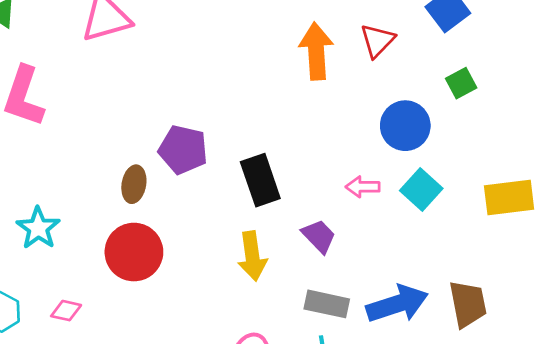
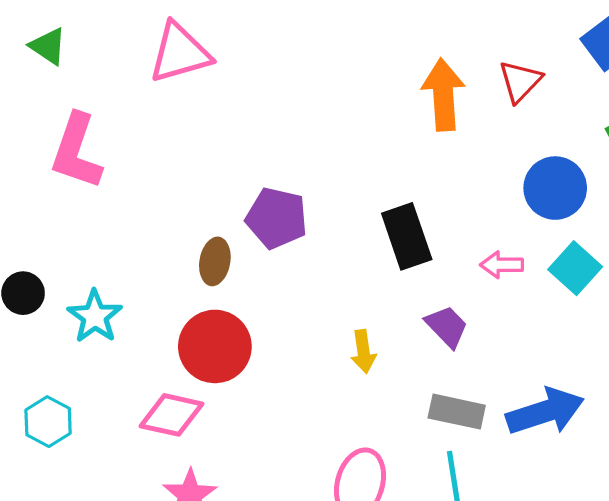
black rectangle: (260, 180) -> (407, 236), moved
yellow arrow: (252, 256) -> (363, 351), size x0.7
pink diamond: (66, 311) -> (172, 415), moved, size x1.6

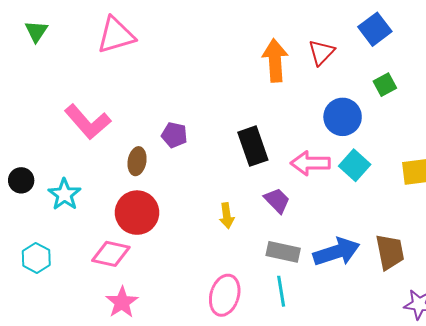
green triangle: (48, 46) -> (36, 31), turned 30
pink L-shape: (76, 151) -> (88, 122), moved, turned -60
purple pentagon: (277, 218) -> (174, 135), size x0.7
pink arrow: (502, 265) -> (310, 163), size x1.5

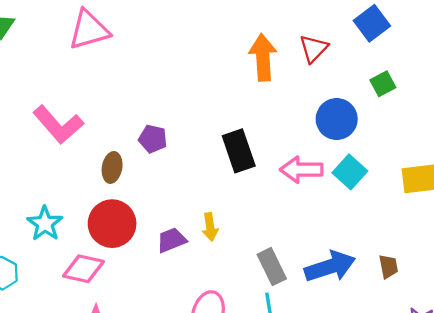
cyan star: (64, 194) -> (45, 224), moved
purple trapezoid: (277, 200) -> (172, 240), moved, turned -68
gray rectangle: (283, 252) -> (272, 267), turned 52
brown trapezoid: (390, 252) -> (388, 267), size x0.6

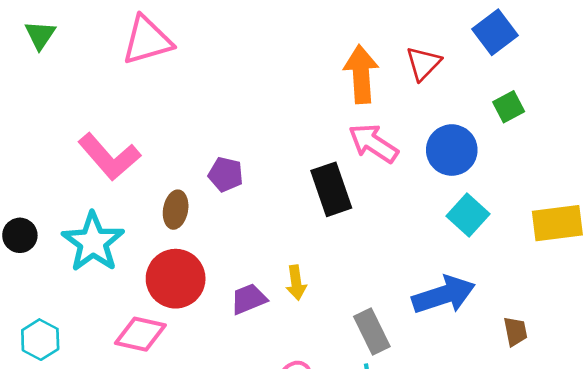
pink arrow: (301, 170) -> (373, 143), moved, turned 33
cyan star: (45, 224) -> (93, 242), moved, size x1.4
blue arrow: (330, 267) -> (444, 295), moved

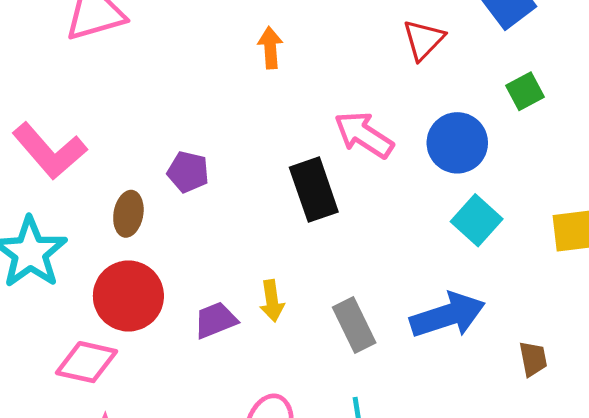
orange arrow: (361, 74) -> (270, 48), moved, size x0.6
gray rectangle: (372, 331) -> (354, 325), moved

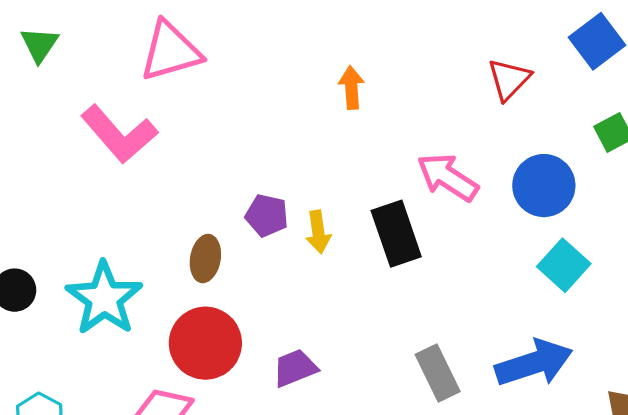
pink L-shape: (49, 151) -> (119, 134), moved
yellow arrow: (272, 301) -> (318, 232), moved

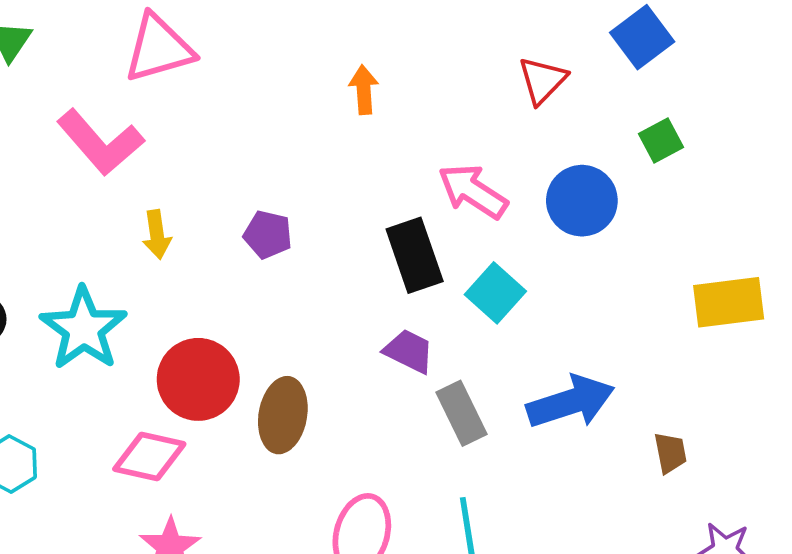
yellow arrow: (318, 232) -> (157, 235), moved
brown ellipse: (205, 259) -> (283, 415), moved, size x1.4
cyan square: (564, 265) -> (495, 293), moved
purple trapezoid: (295, 368) -> (409, 351), moved, turned 48

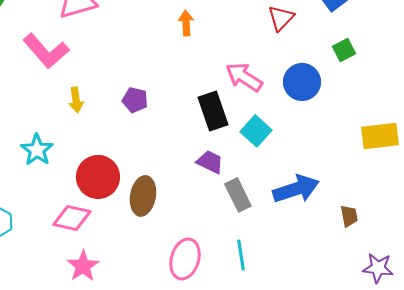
cyan star: (83, 329) -> (37, 150), size x0.7

